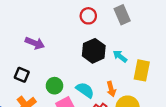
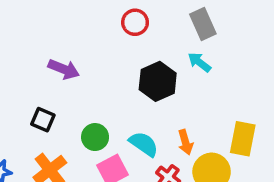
red circle: (88, 16) -> (135, 22), moved
cyan arrow: (120, 56) -> (199, 62), moved
yellow rectangle: (142, 70) -> (243, 139), moved

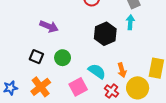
cyan arrow: (199, 62) -> (130, 22), turned 56
green circle: (95, 137) -> (63, 58), moved

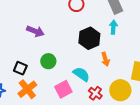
black square: (36, 57) -> (20, 68), moved
orange arrow: (122, 70) -> (105, 59), moved

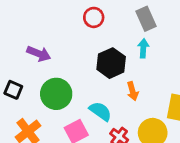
green circle: (48, 61) -> (56, 94), size x1.5
black square: (20, 68) -> (13, 90), moved

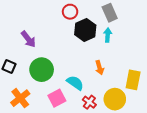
purple arrow: (39, 54) -> (28, 39), turned 30
black hexagon: (111, 63) -> (85, 30), moved

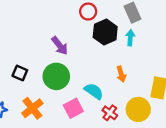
purple arrow: (28, 39) -> (60, 46), moved

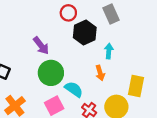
cyan arrow: (130, 38) -> (109, 51), moved
green circle: (56, 76) -> (51, 73), moved

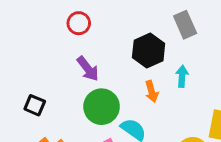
red circle: (68, 13) -> (79, 23), moved
orange arrow: (100, 73) -> (152, 91), moved

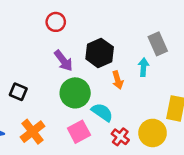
gray rectangle: (185, 25) -> (158, 44), moved
black hexagon: (149, 50) -> (100, 53), moved

